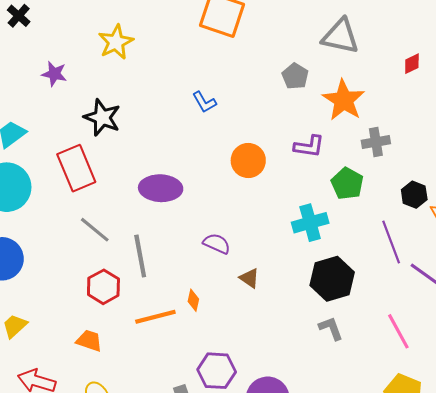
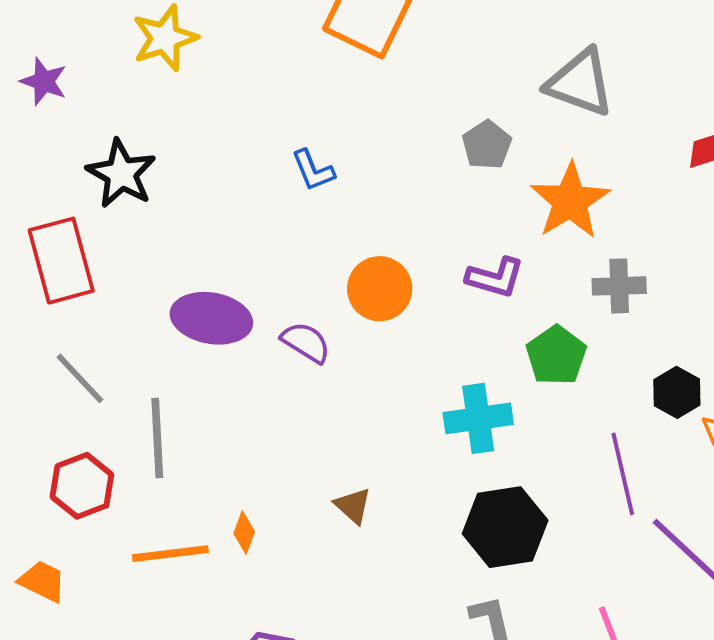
purple semicircle: (217, 244) -> (306, 342), moved

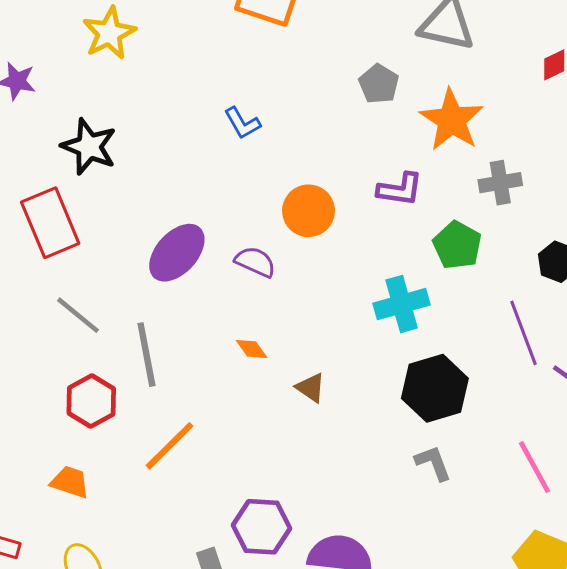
purple ellipse: (211, 318) -> (177, 253), turned -50
orange diamond: (244, 533) -> (252, 349), moved, turned -48
orange line: (170, 554) -> (169, 446), turned -30

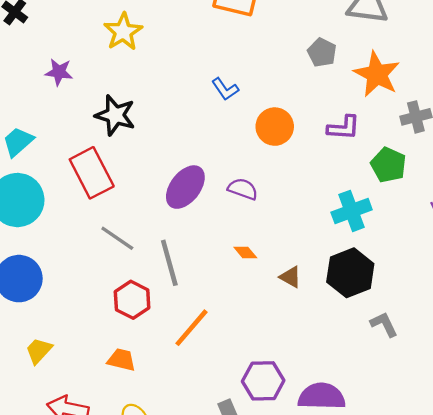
orange circle: (309, 211) -> (275, 127), moved
black hexagon: (435, 388) -> (350, 273), moved

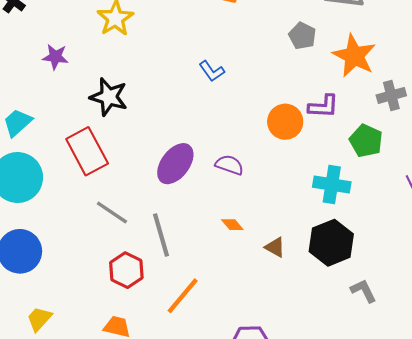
orange circle: (275, 127) -> (285, 122), moved
cyan cross: (352, 211) -> (332, 184), turned 30

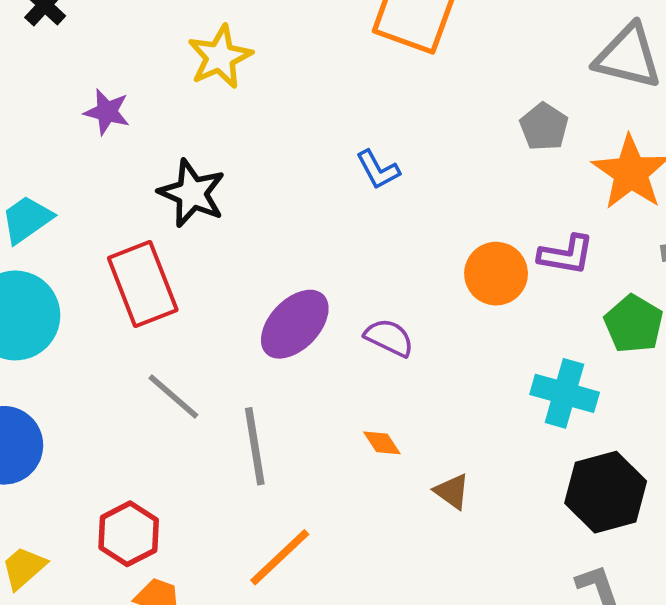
black hexagon: (331, 243) -> (606, 492), moved
red hexagon: (126, 270) -> (129, 534), moved

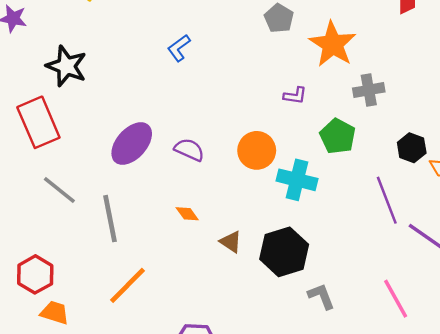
blue L-shape: (378, 170) -> (179, 48), turned 84
purple L-shape: (566, 255) -> (295, 96), size x0.7
orange circle: (496, 274) -> (257, 150), moved
black hexagon: (606, 492) -> (284, 252), moved

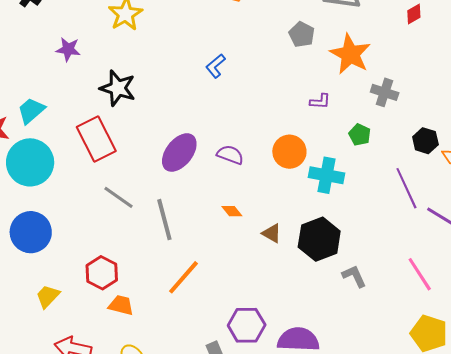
gray cross: (369, 90) -> (385, 92), turned 32
green pentagon: (338, 136) -> (360, 135), size x0.7

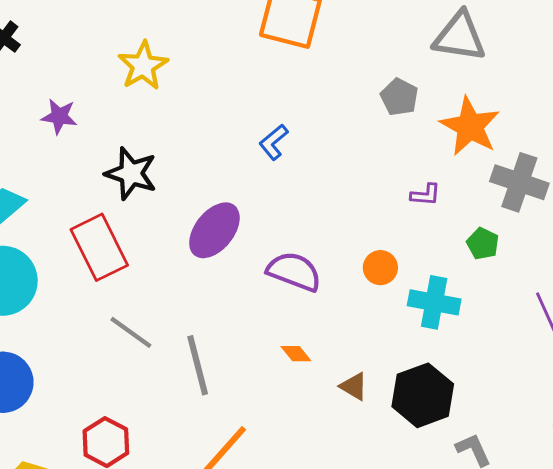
gray cross: (385, 92) -> (519, 182), size x1.4
purple ellipse: (179, 152) -> (214, 230), moved
orange circle: (289, 152) -> (380, 268), size x0.7
purple semicircle: (230, 155) -> (294, 272), size x1.4

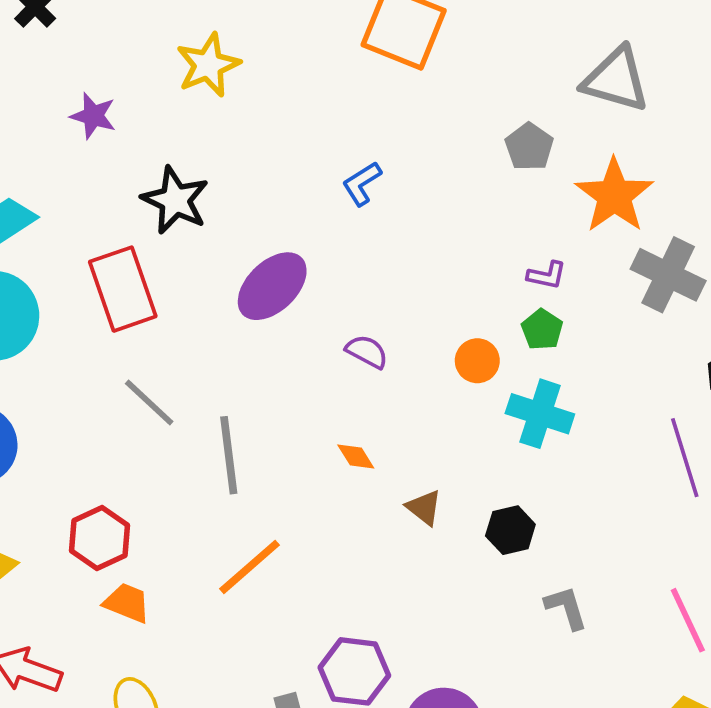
green pentagon: (483, 244) -> (542, 330), moved
purple semicircle: (294, 272) -> (367, 352), size x0.6
black hexagon: (423, 395) -> (510, 530), size x0.6

